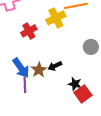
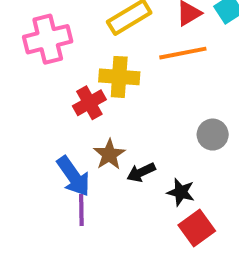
yellow cross: (56, 18) -> (119, 77), moved, turned 30
brown star: (39, 70) -> (109, 154), moved
black star: (75, 84) -> (181, 192), moved

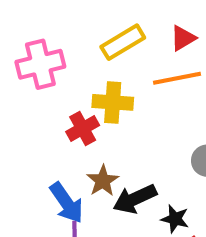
black arrow: (141, 172) -> (135, 199), size x1.5

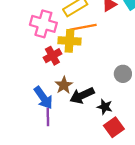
pink cross: (40, 64) -> (43, 24), moved, turned 30
orange line: (177, 78) -> (83, 27), moved

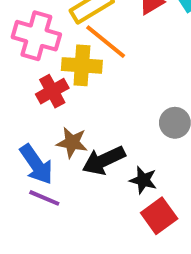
orange line: (83, 27) -> (106, 42), turned 50
brown star: (64, 85) -> (72, 143), turned -30
purple line: (48, 117) -> (44, 198), turned -66

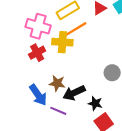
orange line: (106, 42) -> (75, 29), turned -70
red cross: (52, 91) -> (37, 53), moved
purple line: (44, 198) -> (58, 111), moved

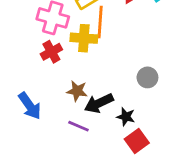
orange line: (75, 29) -> (100, 22), turned -55
blue arrow: (38, 95) -> (30, 106), moved

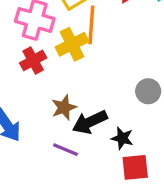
yellow cross: (84, 38) -> (72, 44), turned -30
brown star: (77, 91) -> (64, 107), turned -30
red square: (137, 141) -> (135, 167), turned 30

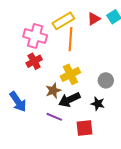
yellow cross: (72, 44) -> (70, 74), moved
black star: (122, 138) -> (98, 104), moved
red square: (135, 167) -> (85, 128), moved

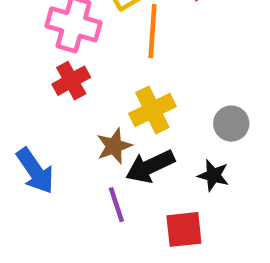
purple line: (54, 117) -> (116, 205), turned 49

